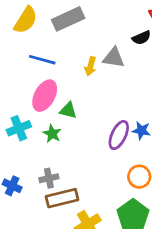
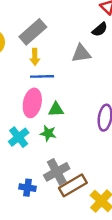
blue line: (42, 60) -> (42, 76), moved
yellow arrow: (90, 66) -> (35, 57), moved
gray cross: (49, 178) -> (57, 172), size x1.5

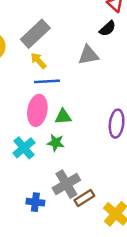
yellow arrow: (35, 57) -> (38, 61), turned 140
brown rectangle: (73, 185) -> (84, 198), size x0.7

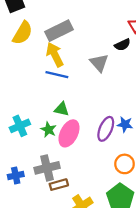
gray triangle: (88, 55) -> (99, 63), turned 42
yellow arrow: (38, 61) -> (55, 55), size x1.5
pink ellipse: (37, 110) -> (69, 133), moved
blue cross: (35, 202) -> (16, 175), turned -35

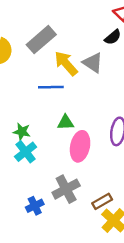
yellow arrow: (55, 55) -> (66, 63), moved
green star: (48, 130) -> (22, 132), moved
brown rectangle: (59, 185) -> (102, 201), moved

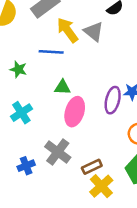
green star: (22, 132) -> (18, 69), moved
gray cross: (66, 189) -> (58, 152), turned -30

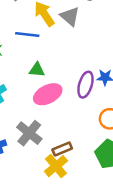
pink ellipse: (75, 112) -> (48, 94), turned 44
yellow cross: (101, 186) -> (56, 166), moved

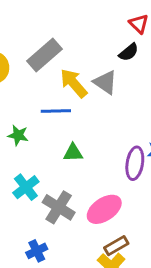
pink ellipse: (48, 94) -> (104, 209), moved
gray cross: (29, 133) -> (59, 207), moved

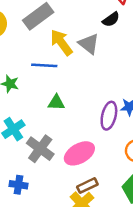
blue cross: (37, 251) -> (18, 185), turned 30

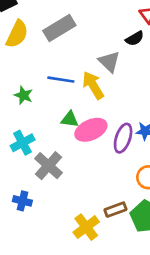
yellow arrow: (61, 42) -> (93, 85), moved
pink ellipse: (79, 153) -> (91, 130), moved
brown rectangle: (87, 186) -> (115, 210), moved

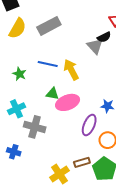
gray triangle: (109, 62) -> (95, 46), moved
purple ellipse: (123, 138) -> (89, 125), moved
gray cross: (49, 166) -> (35, 127), turned -30

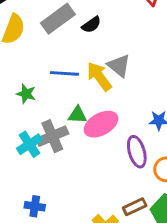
black semicircle: (104, 37) -> (91, 25), moved
gray triangle: (95, 46) -> (119, 66), moved
purple ellipse: (89, 125) -> (137, 152), turned -30
gray cross: (35, 127) -> (52, 136), moved, turned -30

